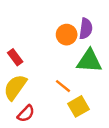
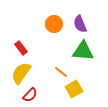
purple semicircle: (86, 29) -> (80, 24), turned 150
orange circle: (67, 35) -> (54, 24), moved

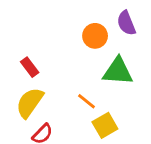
orange circle: (54, 24) -> (95, 36), moved
purple semicircle: (80, 24) -> (126, 23), moved

